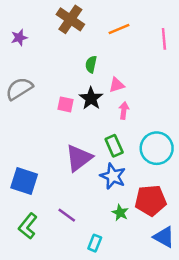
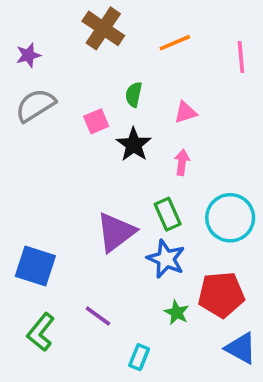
pink triangle: (117, 85) -> (186, 112), moved
gray semicircle: (19, 89) -> (35, 105), moved
pink square: (65, 104) -> (96, 121), moved, turned -35

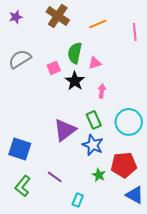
purple star: (28, 55) -> (16, 17), moved
green semicircle: (134, 94) -> (75, 53), size x1.5
pink triangle: (186, 112) -> (95, 63), moved

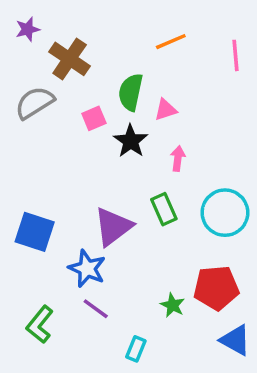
brown cross: (58, 16) -> (70, 59), moved
blue star: (93, 145) -> (87, 269), moved
blue square: (20, 149) -> (35, 232), moved

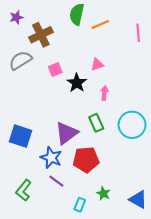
brown cross: (70, 59) -> (41, 35), turned 30
green semicircle: (131, 92) -> (77, 14), moved
red pentagon: (216, 288) -> (86, 160), moved
green star: (173, 305) -> (103, 193), moved

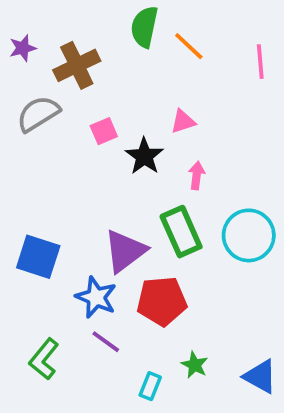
purple star: (16, 17) -> (23, 48), moved
orange line: (100, 25) -> (189, 46), turned 66
green rectangle: (96, 123) -> (181, 232), size x1.4

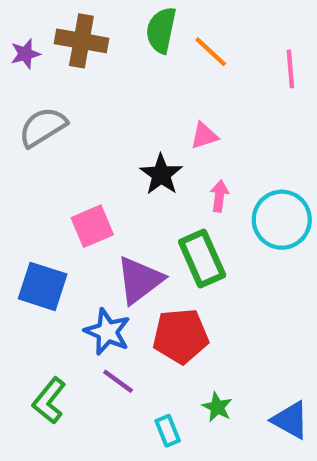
brown cross: (77, 65) -> (81, 41), moved, turned 36
pink square: (104, 131) -> (92, 226), moved, size x1.4
cyan circle: (249, 235) -> (282, 220), moved
cyan rectangle: (150, 386) -> (168, 431), turned -44

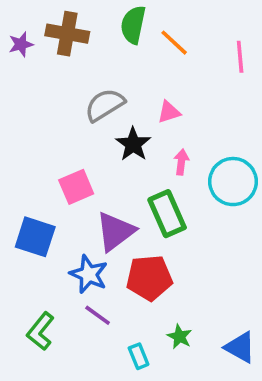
gray semicircle: (43, 127) -> (105, 105), moved

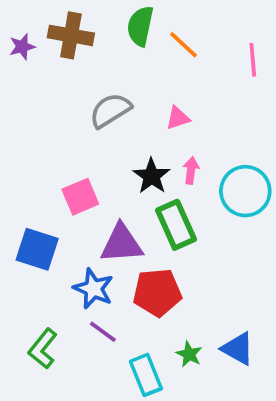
black star: (133, 144) -> (152, 176), moved
purple triangle: (115, 231) -> (122, 244), turned 33
blue triangle: (240, 347) -> (238, 349), moved
cyan rectangle: (139, 356) -> (146, 375), size x1.5

